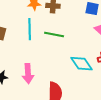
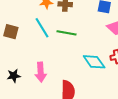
cyan line: (30, 29) -> (42, 28), turned -30

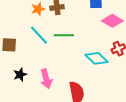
black star: (14, 76) -> (20, 75), moved

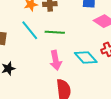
pink arrow: (46, 79) -> (56, 60), moved

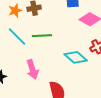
pink arrow: (56, 60) -> (32, 69), moved

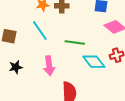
green line: (42, 36) -> (75, 42), moved

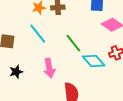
green line: (75, 42) -> (73, 43), turned 48

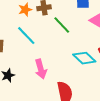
green line: (73, 43) -> (62, 25), moved

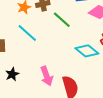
pink arrow: (41, 69) -> (47, 76), moved

